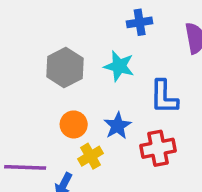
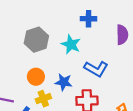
blue L-shape: (164, 97) -> (96, 69), turned -70
blue star: (117, 126) -> (64, 82), turned 30

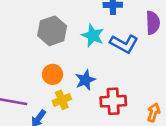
blue L-shape: (96, 69) -> (124, 44), moved
blue star: (64, 82) -> (85, 80), turned -30

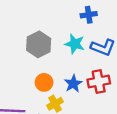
red cross: (113, 101) -> (99, 82), moved

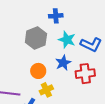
blue cross: (89, 15) -> (56, 16), moved
blue star: (73, 84) -> (63, 63), moved

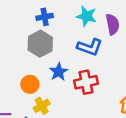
gray hexagon: (36, 38) -> (40, 44), moved
cyan star: (67, 40) -> (87, 16), moved

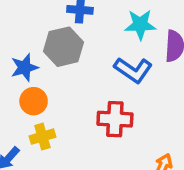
cyan star: (87, 16) -> (140, 25), turned -30
blue star: (59, 72) -> (24, 68), moved

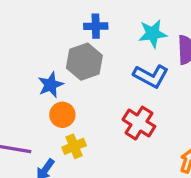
red cross: (115, 119) -> (139, 123), turned 36

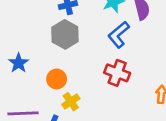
blue L-shape: (151, 76) -> (119, 35), turned 124
blue star: (51, 85) -> (19, 63), moved

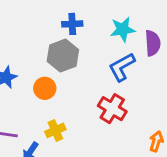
orange circle: (57, 79) -> (45, 88), moved

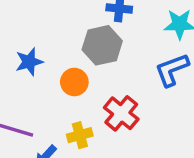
red cross: (112, 109) -> (121, 113), moved

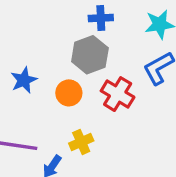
red cross: (121, 113) -> (118, 94), moved

